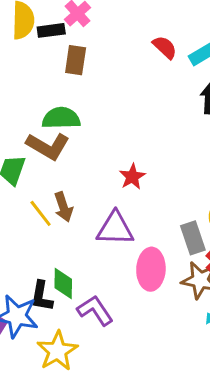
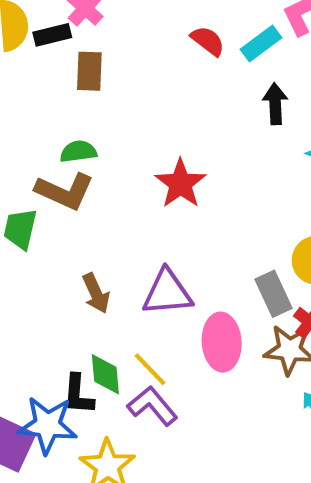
green semicircle: (61, 118) -> (78, 152), size x0.7
red star: (132, 177) -> (180, 184), moved, size x1.4
brown arrow: (63, 207) -> (96, 293), moved
yellow line: (41, 213) -> (150, 369), moved

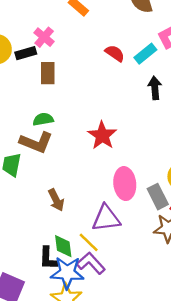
purple triangle: (167, 293) -> (106, 218), moved
pink ellipse: (222, 342) -> (125, 184), moved
blue star: (48, 425) -> (67, 273), moved

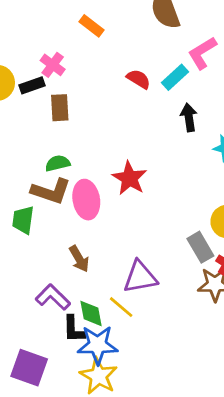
pink ellipse: (125, 184) -> (86, 200), moved
purple L-shape: (91, 263) -> (53, 297), moved

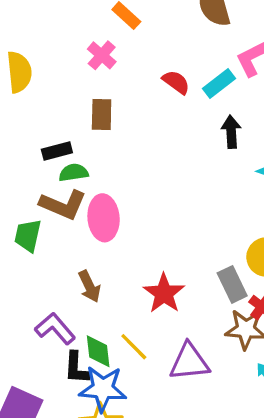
pink cross: (53, 65) -> (102, 55), moved
black rectangle: (32, 85) -> (57, 151), moved
brown rectangle: (60, 108) -> (102, 114), moved
red star: (129, 178) -> (164, 293), moved
purple triangle: (140, 277) -> (189, 362), moved

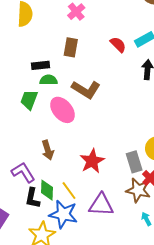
red semicircle: (176, 82) -> (118, 45), moved
brown L-shape: (63, 205) -> (86, 89), moved
pink ellipse: (104, 218) -> (63, 110), turned -44
green trapezoid: (28, 236) -> (29, 100), moved
blue star: (103, 389) -> (63, 214), moved

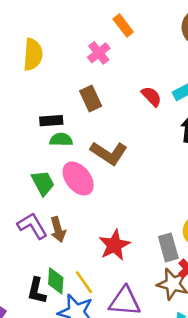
brown rectangle: (71, 47) -> (91, 98), turned -36
green trapezoid: (29, 100) -> (43, 183), moved, turned 130
purple L-shape: (23, 172) -> (32, 226), moved

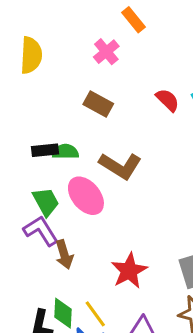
brown rectangle: (91, 98) -> (98, 104), turned -35
black rectangle: (51, 121) -> (45, 150), moved
purple L-shape: (32, 226) -> (41, 231), moved

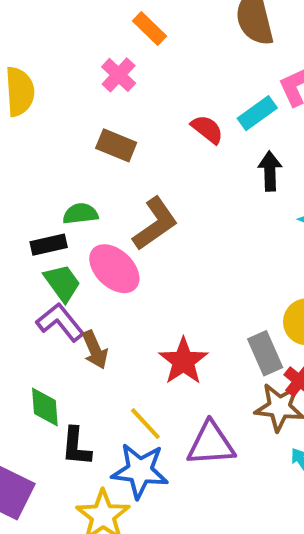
black rectangle: (45, 150) -> (49, 245), moved
brown L-shape: (120, 166) -> (155, 224), turned -60
green diamond: (63, 313) -> (45, 407), moved

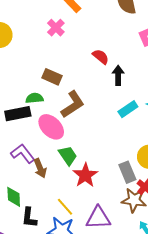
cyan rectangle: (257, 113) -> (128, 109), moved
brown rectangle: (116, 145) -> (52, 77), moved
black arrow: (270, 171) -> (118, 75), moved
black rectangle: (49, 245) -> (18, 114), size x1.4
green trapezoid: (62, 283) -> (68, 156), moved

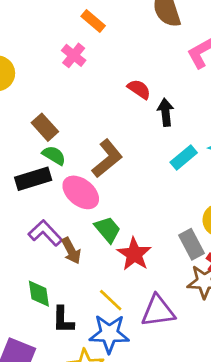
brown rectangle: (52, 77) -> (45, 127), moved, turned 30
green semicircle: (35, 98) -> (54, 155), turned 42

